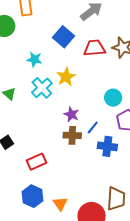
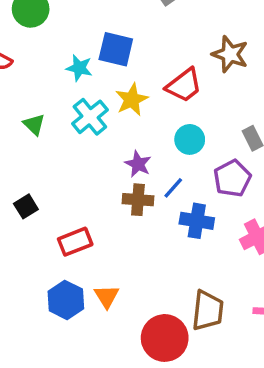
blue square: (63, 37) -> (116, 49), moved, turned -30
red trapezoid: (95, 48) -> (184, 85), moved, turned 145
cyan circle: (113, 98) -> (190, 139), moved
orange triangle: (60, 204) -> (107, 296), moved

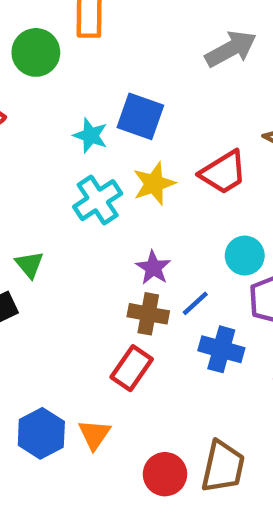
green triangle: (34, 124) -> (30, 265), moved
cyan circle: (190, 139) -> (245, 256), moved
red rectangle: (75, 242) -> (132, 368), moved, turned -40
red circle: (165, 338) -> (165, 474), moved, size x0.7

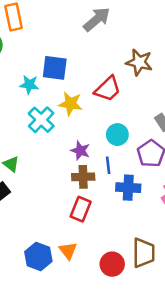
yellow star: (154, 184) -> (70, 104), turned -30
cyan circle: (245, 256) -> (117, 135), moved
blue line: (195, 303) -> (108, 165), turned -42

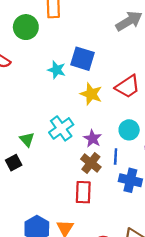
cyan cross: (41, 120) -> (61, 128), moved
brown cross: (83, 177) -> (91, 163), turned 30
red rectangle: (81, 209) -> (83, 192), turned -30

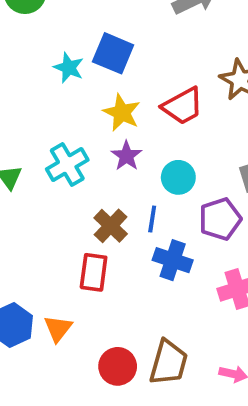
purple star: (93, 139) -> (126, 156), moved

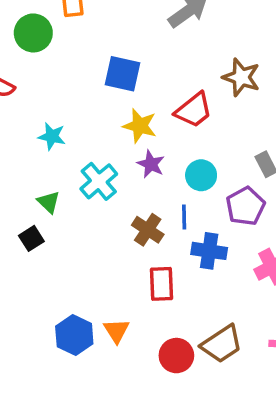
cyan star: (69, 68) -> (52, 136), moved
red rectangle: (94, 272) -> (162, 284), moved
brown trapezoid: (169, 363) -> (222, 344), turned 51

